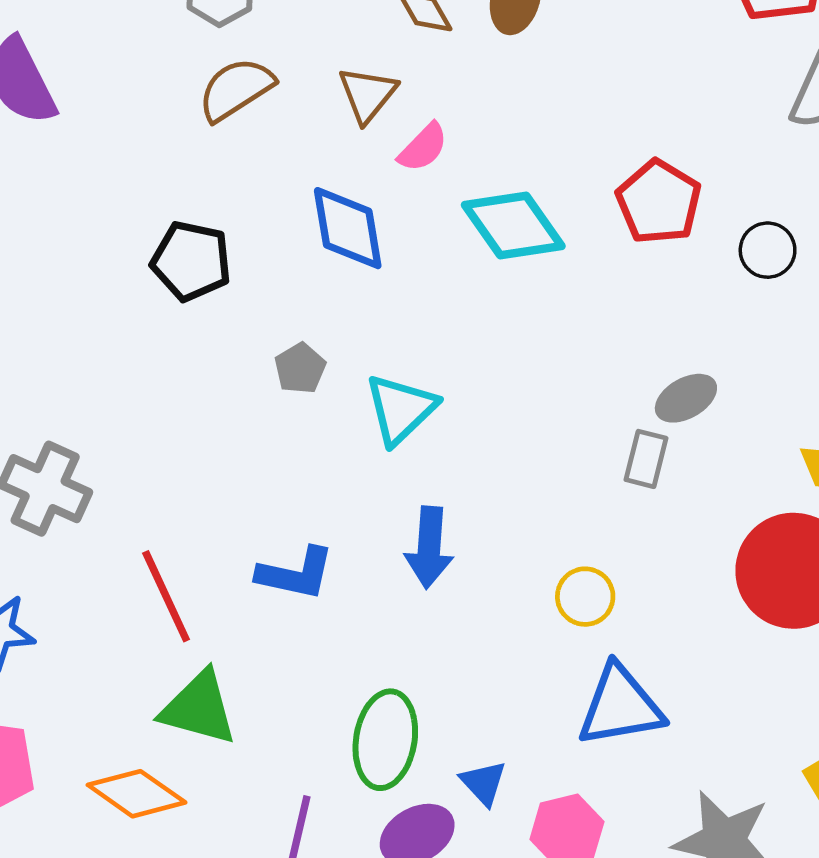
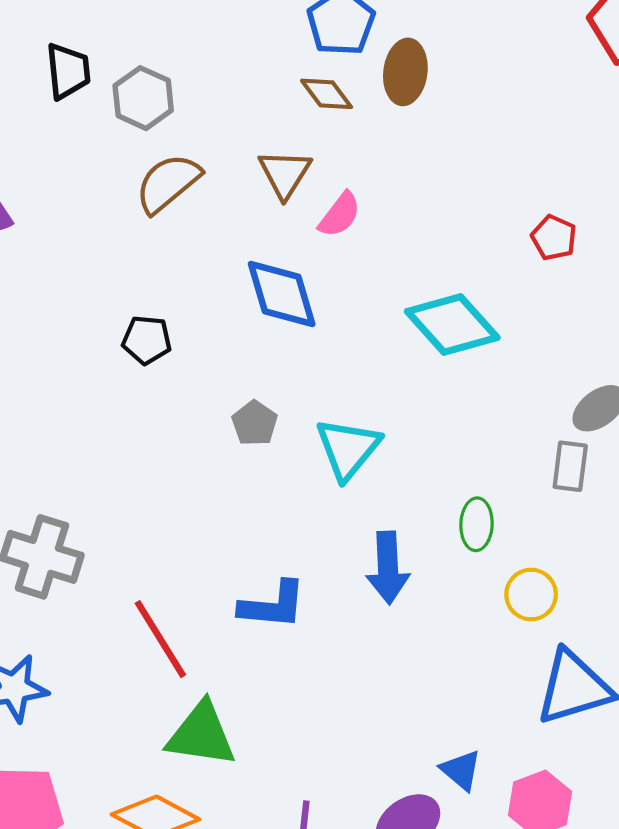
red pentagon: (659, 202) -> (554, 238), size x0.6
cyan diamond: (513, 225) -> (452, 325), moved
black pentagon: (191, 261) -> (147, 340), size x0.7
green ellipse: (385, 740) -> (476, 524), moved, size x0.6

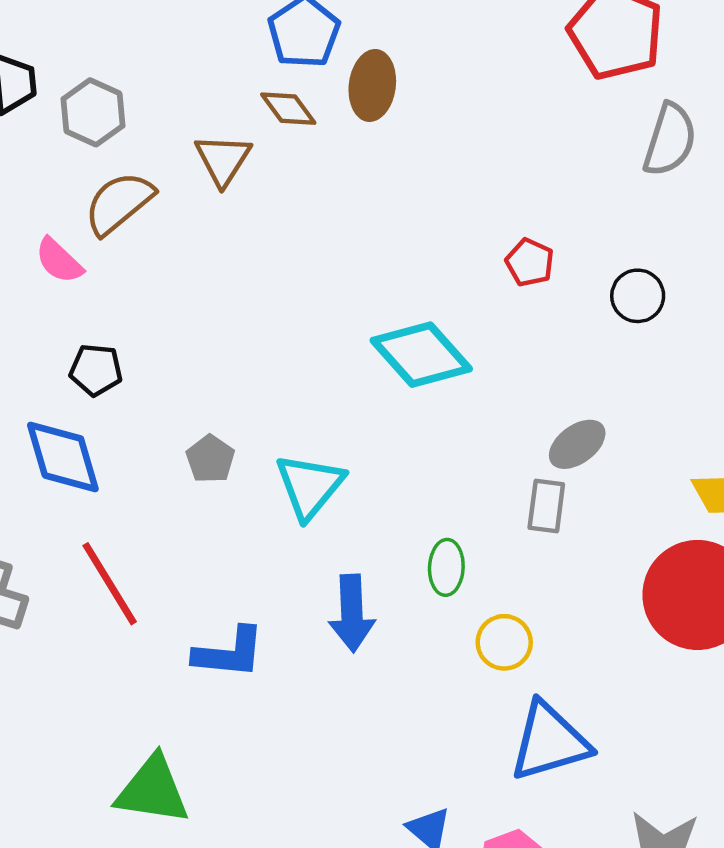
brown triangle: (285, 174) -> (223, 160), moved
pink semicircle: (340, 215) -> (59, 261), moved, turned 96
blue diamond: (282, 294) -> (63, 457), moved
red line: (160, 639) -> (110, 584), moved

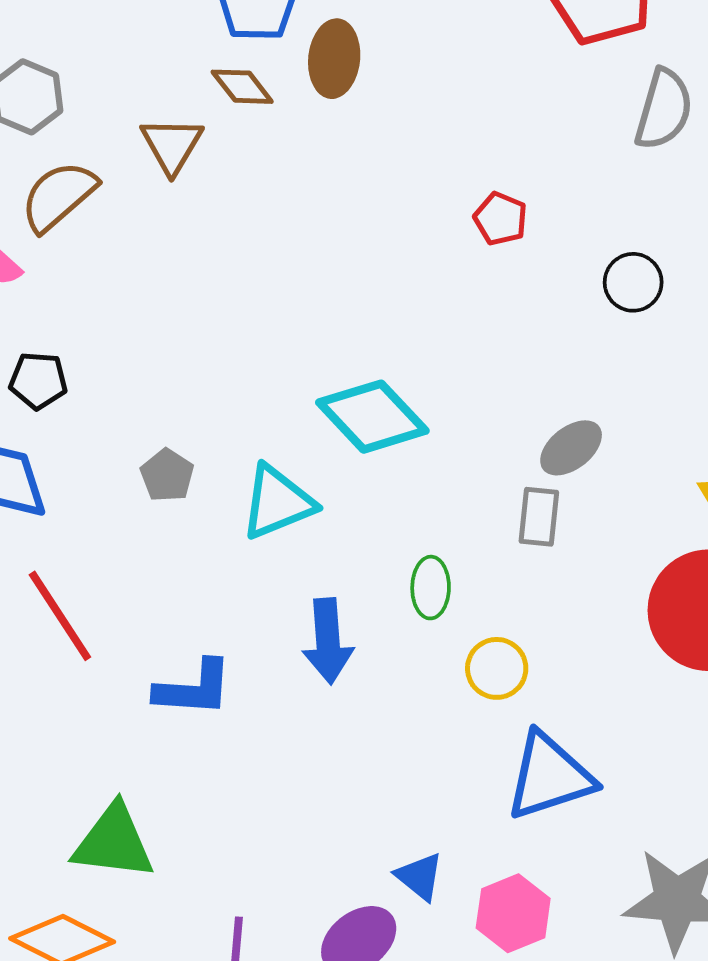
red pentagon: (530, 262) -> (500, 219), moved
cyan diamond: (421, 355) -> (372, 417), moved
cyan triangle: (310, 486) -> (277, 502), turned 30

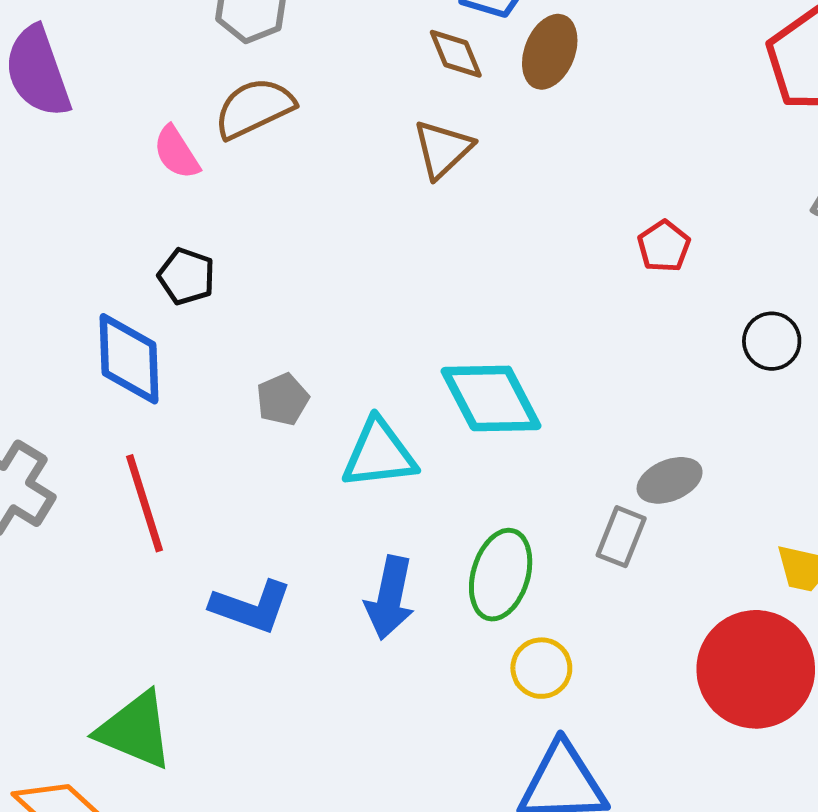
brown triangle: (172, 145) -> (443, 149), moved
green ellipse: (431, 588) -> (501, 575), size x1.5

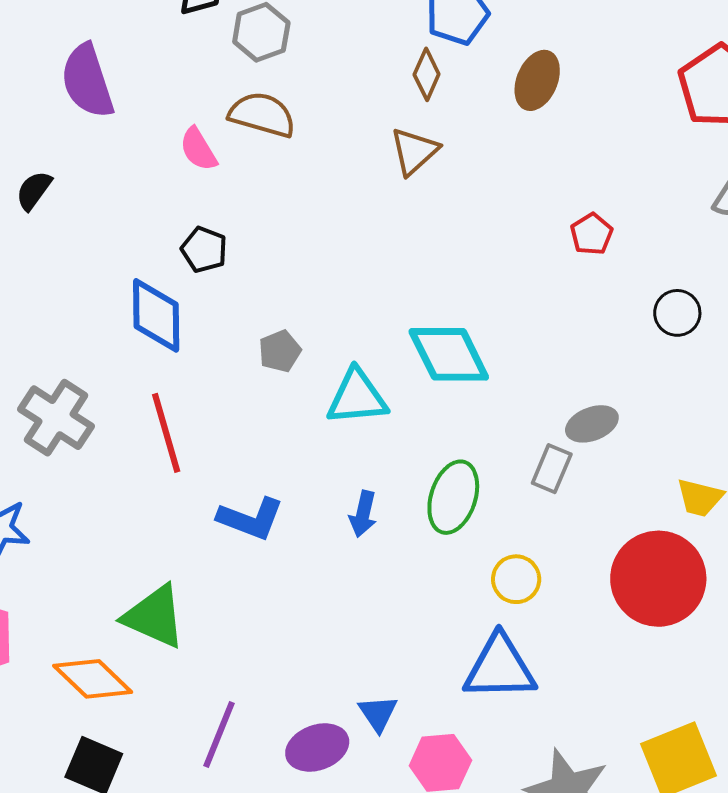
brown ellipse: (550, 52) -> (537, 80), moved
brown diamond: (456, 54) -> (427, 74), turned 45
brown semicircle: (254, 108) -> (262, 115), turned 40
blue arrow: (390, 598) -> (363, 514), size x0.7
yellow circle: (541, 668) -> (516, 579), moved

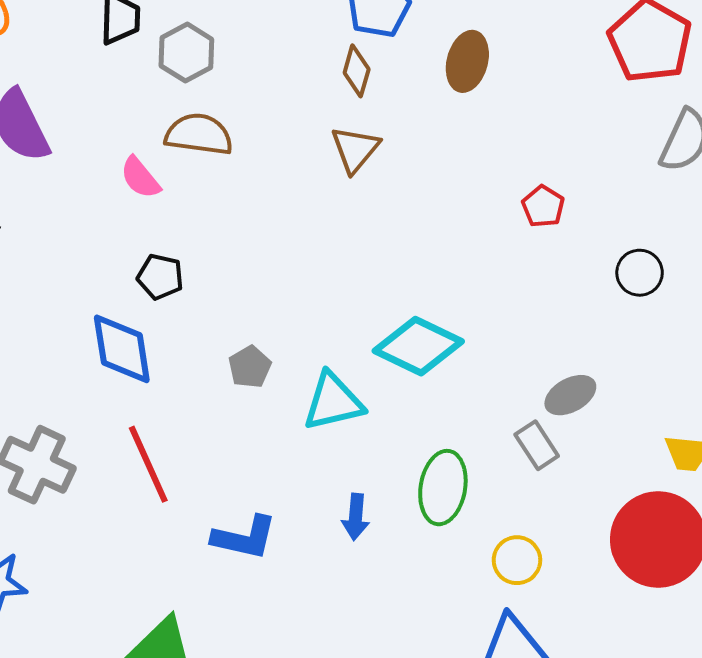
cyan diamond: (449, 354) -> (418, 346), turned -30
gray rectangle: (552, 469) -> (537, 445), turned -48

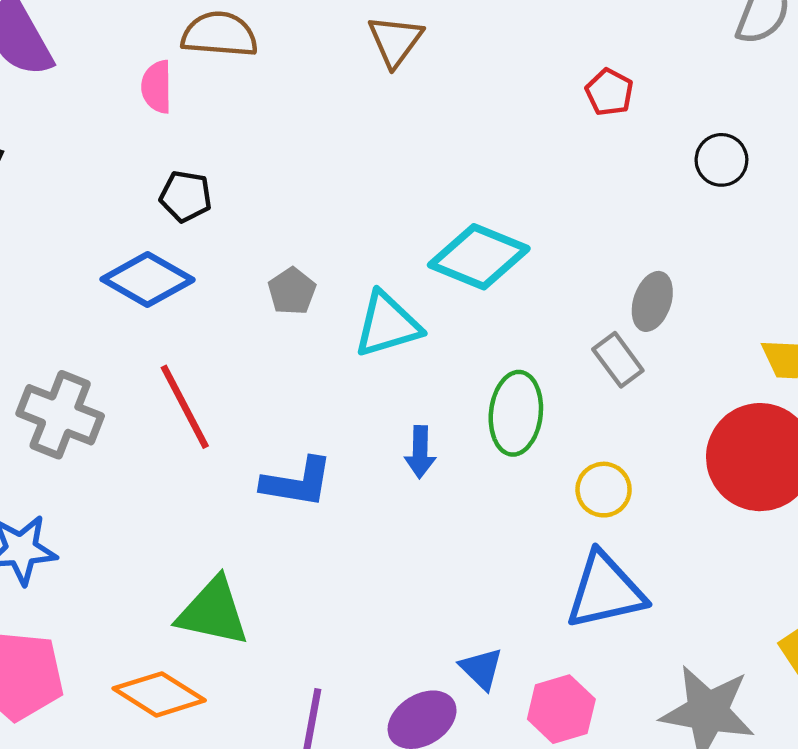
pink semicircle: (140, 178) -> (157, 87), turned 42
blue diamond: (122, 349) -> (148, 280), turned -48
gray ellipse: (570, 395) -> (652, 301), turned -39

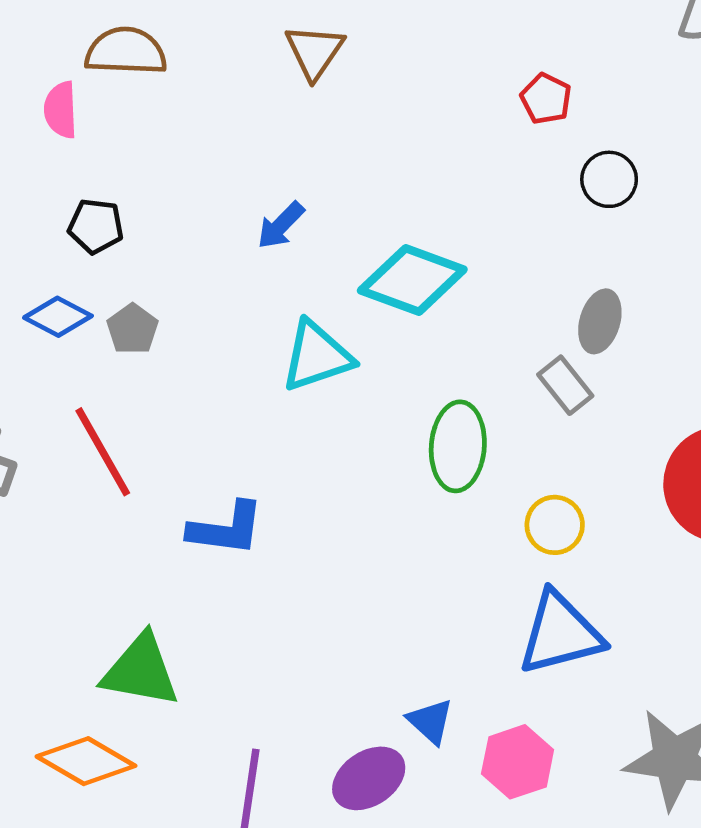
black circle: (721, 160) -> (609, 179), moved
blue diamond: (148, 280) -> (58, 317), size x0.7
gray pentagon: (292, 291) -> (132, 329), moved
blue arrow: (420, 452) -> (281, 225), moved, turned 45

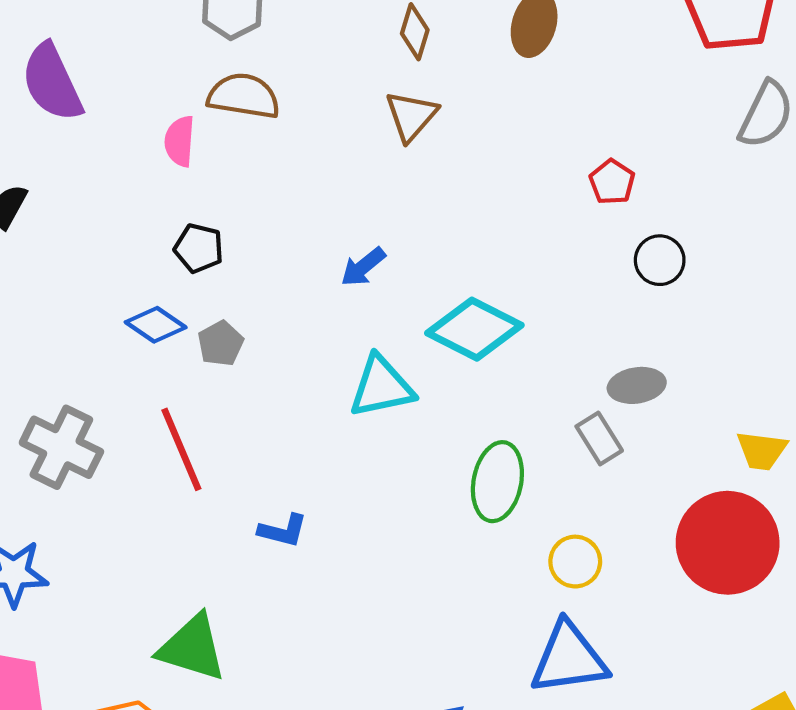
gray ellipse: (600, 321) -> (637, 385), turned 58
blue L-shape: (226, 529) -> (283, 531), size x0.7

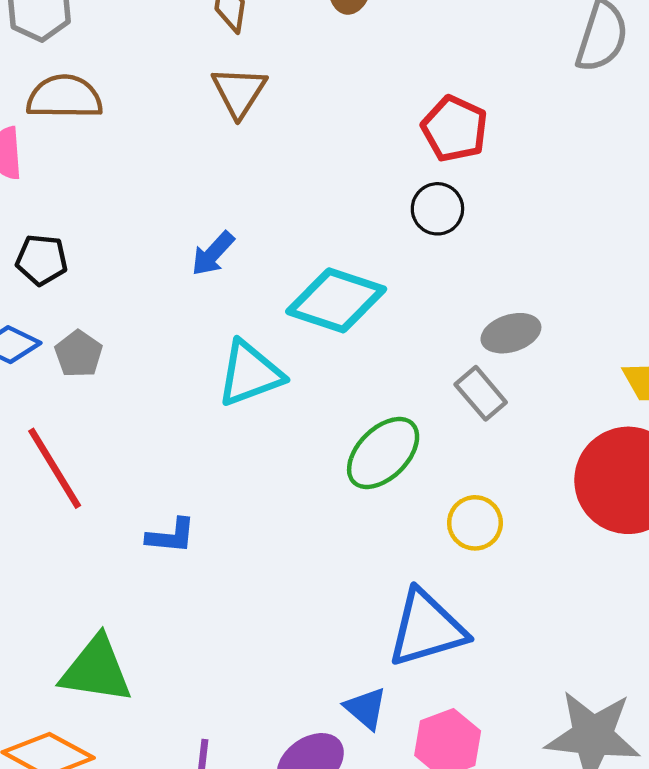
red pentagon: (612, 182) -> (455, 129), size x1.4
black circle: (660, 260) -> (437, 209), moved
green ellipse: (497, 482) -> (383, 453), turned 42
blue triangle: (569, 658) -> (427, 628), moved

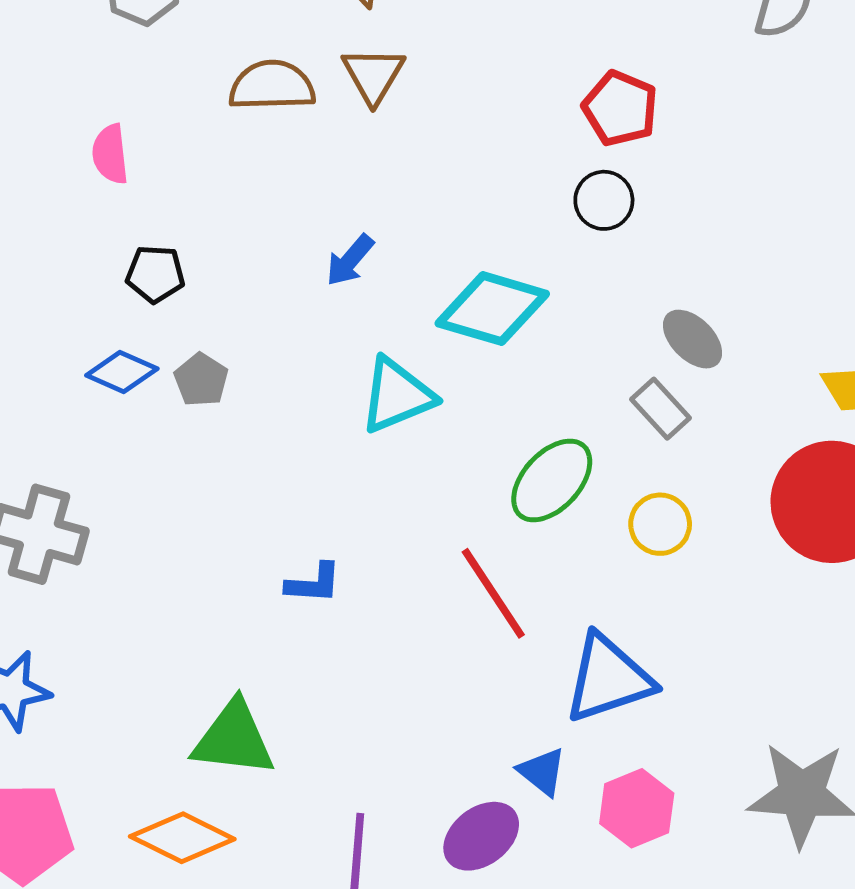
brown semicircle: (64, 97) -> (272, 86), moved
gray ellipse: (511, 333) -> (693, 339), turned 64
red line: (55, 468) -> (493, 593), moved
yellow circle: (475, 523) -> (660, 524), moved

